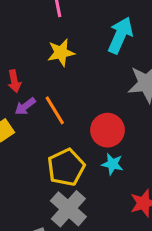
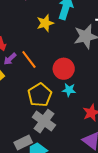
yellow star: (61, 53) -> (45, 23), moved

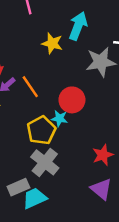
yellow star: (45, 23) -> (52, 43), turned 30
cyan star: (69, 90) -> (59, 118), moved

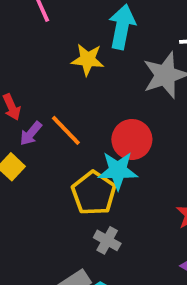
cyan star: (59, 118) -> (118, 171), size x1.5
gray cross: (45, 162) -> (107, 240), size x0.6

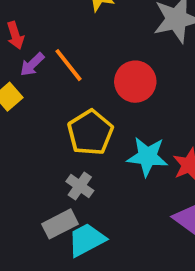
cyan star: (118, 171) -> (147, 157), moved
gray cross: (107, 240) -> (80, 186), moved

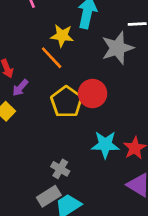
orange line: (68, 65) -> (52, 58), moved
yellow pentagon: (90, 133) -> (66, 102), moved

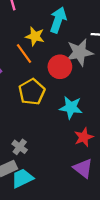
red circle: (93, 94) -> (60, 67), moved
cyan star: (105, 145) -> (71, 107), moved

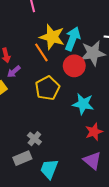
cyan arrow: (58, 20) -> (73, 39), moved
yellow star: (35, 36) -> (52, 37), size x1.4
cyan trapezoid: (22, 178) -> (49, 169), moved, turned -45

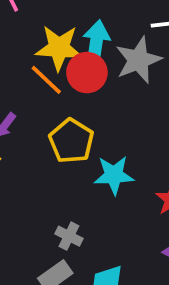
red circle: (74, 66) -> (87, 73), moved
cyan star: (83, 104) -> (114, 175), moved

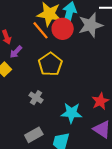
cyan star: (114, 175) -> (71, 113), moved
gray cross: (69, 236) -> (36, 98), moved

